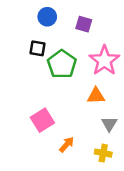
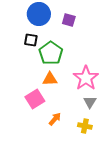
blue circle: (47, 17) -> (39, 14), size x1.5
pink star: (104, 61) -> (86, 78), moved
orange triangle: (96, 96) -> (50, 79), moved

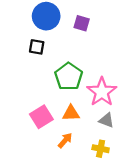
green pentagon: (51, 53) -> (69, 76), moved
orange triangle: (50, 79) -> (71, 113), moved
gray triangle: (90, 102) -> (106, 120), turned -40

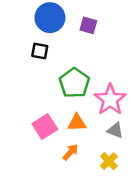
yellow cross: (101, 149) -> (109, 161), turned 35

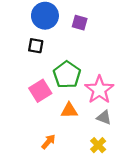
pink square: (45, 127) -> (40, 91), moved
orange arrow: (70, 152) -> (48, 142), moved

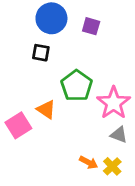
pink square: (40, 91) -> (18, 125), moved
orange triangle: (69, 110) -> (46, 110), moved, turned 36
orange arrow: (48, 142) -> (88, 162), moved, turned 77

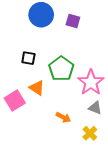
black square: (41, 53) -> (28, 58), moved
orange arrow: (88, 162) -> (63, 117), moved

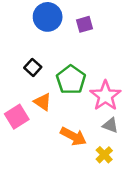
purple square: (73, 21) -> (84, 24), turned -32
black square: (28, 58) -> (33, 67), turned 32
orange arrow: (63, 117) -> (73, 136), size x1.5

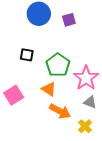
black square: (33, 67) -> (27, 55), turned -32
orange triangle: (43, 102) -> (49, 89), moved

